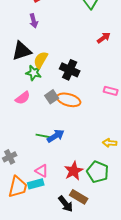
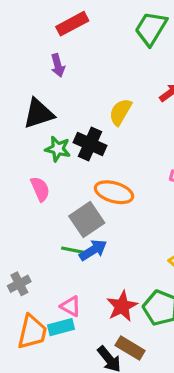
yellow semicircle: (41, 60) -> (120, 112), moved
black cross: (70, 70) -> (90, 144), moved
gray square: (52, 97) -> (87, 220), moved, size x1.5
pink semicircle: (23, 98) -> (40, 189), turned -77

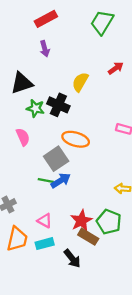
purple arrow: (58, 65) -> (45, 49), moved
cyan rectangle: (61, 327) -> (45, 244), moved
brown rectangle: (130, 348) -> (88, 237), moved

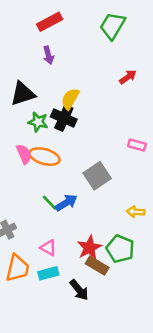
yellow semicircle: (80, 82) -> (70, 99), moved
orange ellipse: (76, 139) -> (45, 157), moved
gray square: (56, 159) -> (97, 176), moved
green line: (46, 181) -> (50, 203), turned 35

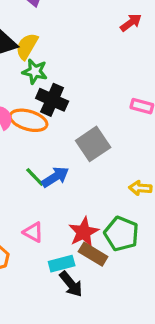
yellow semicircle: (70, 99) -> (27, 46), moved
black cross: (64, 118) -> (52, 100), moved
green star: (38, 122) -> (35, 71), moved
cyan rectangle: (48, 273) -> (62, 264), moved

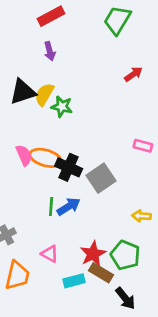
green star: (35, 71) -> (62, 107), moved
black cross: (52, 100) -> (69, 167), moved
green line: (35, 177) -> (51, 207), turned 48
black arrow: (71, 284) -> (125, 298), moved

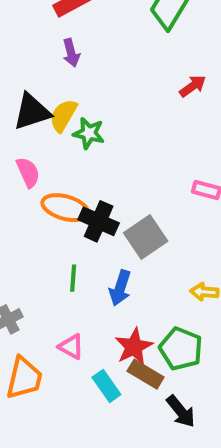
pink semicircle: (24, 155) -> (28, 172), moved
blue arrow: (69, 207) -> (120, 288), moved, turned 140
cyan rectangle: (74, 281) -> (106, 386), turned 70

